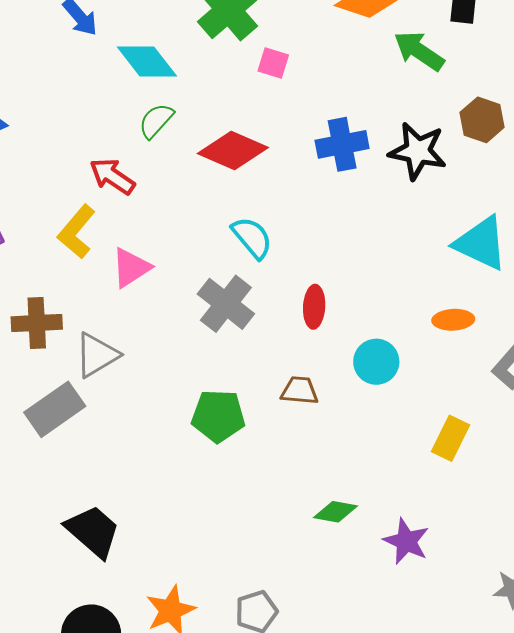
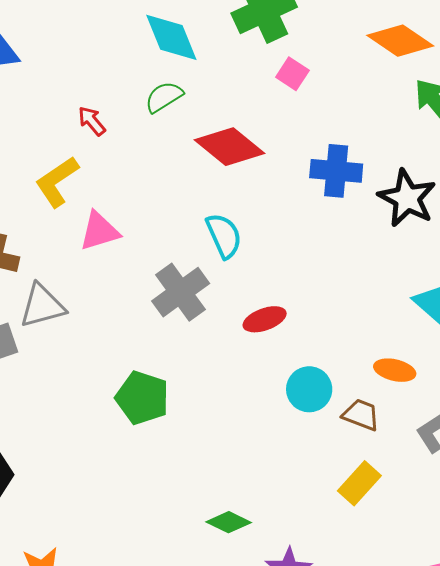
red arrow: (112, 176) -> (92, 121), moved, size x0.7
red ellipse: (314, 307) -> (265, 319), turned 51
brown trapezoid: (300, 391) -> (361, 415), moved

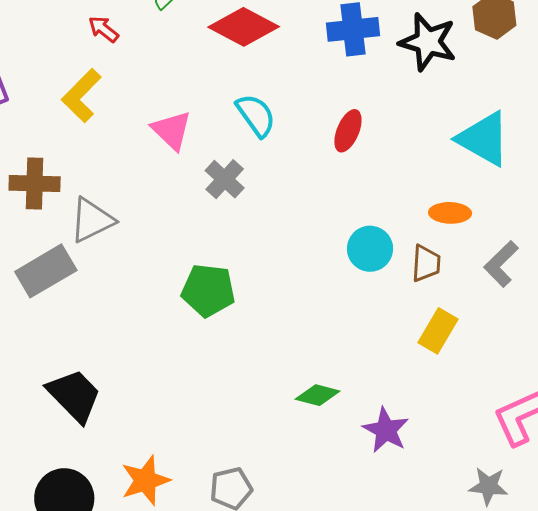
pink triangle: (99, 231) -> (172, 130), moved, turned -48
gray cross: (181, 292) -> (225, 179), size x0.7
red ellipse: (265, 319) -> (348, 131), moved, turned -36
brown trapezoid: (361, 415) -> (426, 263), turned 84

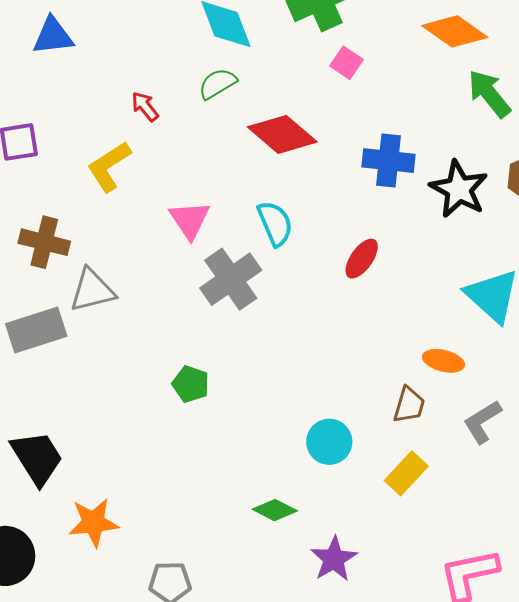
gray cross: (225, 179) -> (231, 279), size x1.5
cyan circle: (370, 249) -> (329, 442), moved
green pentagon: (208, 290) -> (191, 384), size x0.7
orange star: (145, 480) -> (94, 522), moved

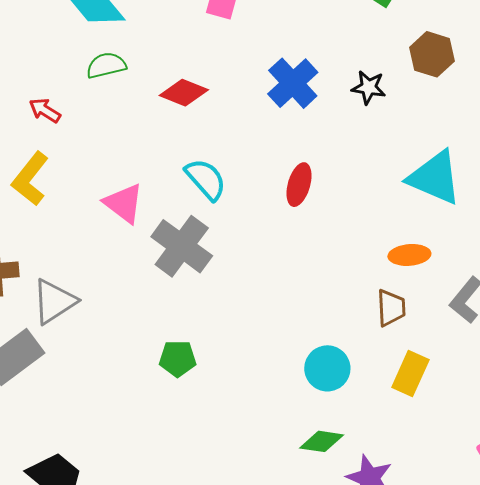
green semicircle: (218, 84) -> (106, 65), turned 36
red diamond: (282, 134) -> (184, 93), size x0.7
blue cross: (388, 161) -> (293, 83), turned -30
black star: (459, 189) -> (369, 87), size x0.6
green diamond: (275, 510) -> (322, 441), moved

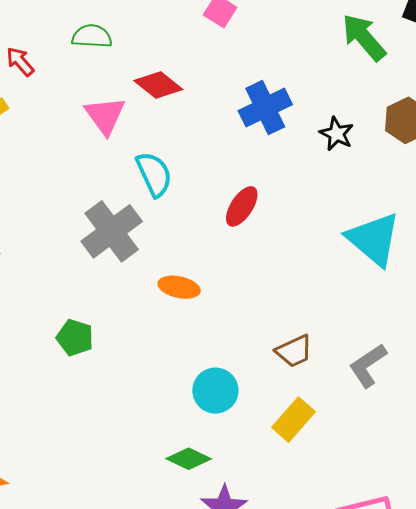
pink triangle: (124, 203) -> (105, 116), moved
orange ellipse: (409, 255) -> (179, 287), moved
brown trapezoid: (391, 308) -> (294, 351), turned 51

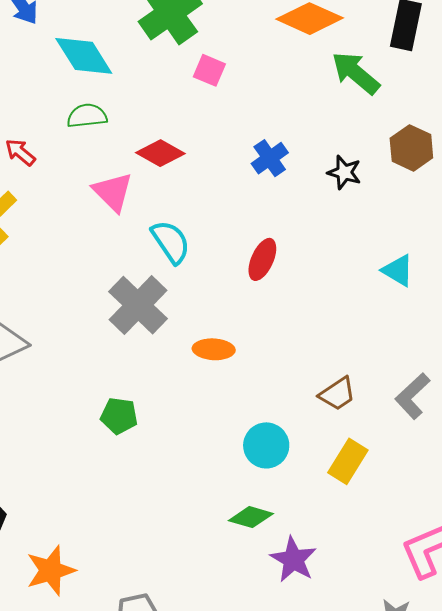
blue cross: (265, 108) -> (270, 158), size x0.7
cyan triangle: (374, 239) -> (398, 271), size x0.6

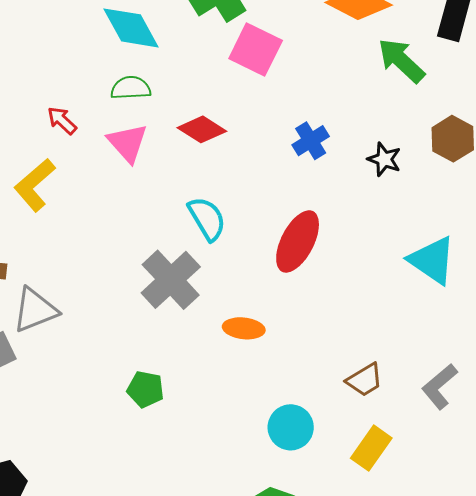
pink square: (209, 70) -> (256, 50), size x1.6
pink triangle: (113, 192) -> (128, 143), moved
red ellipse: (262, 259) -> (298, 241), size x1.5
cyan triangle: (398, 271) -> (432, 260), size x1.5

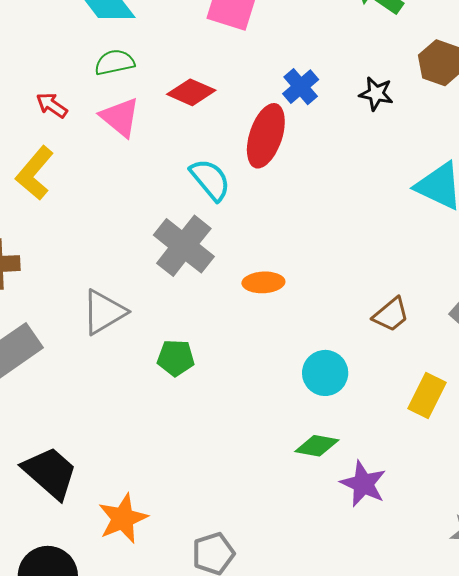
red ellipse: (298, 241) -> (266, 136), moved
gray triangle: (35, 310) -> (104, 312), moved
yellow rectangle: (371, 448) -> (427, 396), moved

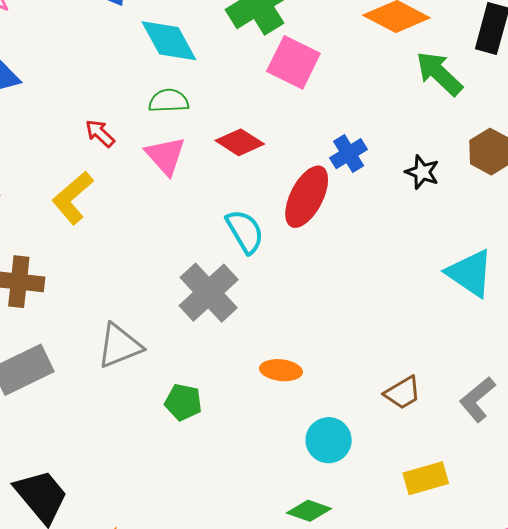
orange ellipse: (263, 282) -> (281, 370), moved
yellow rectangle: (427, 396) -> (426, 478), turned 39

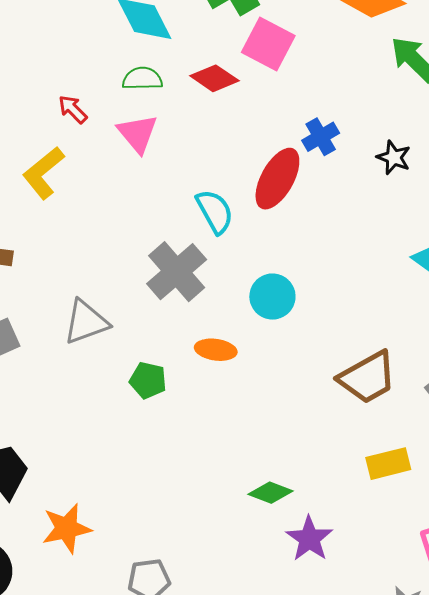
red diamond: (240, 142) -> (214, 78), moved
orange ellipse: (281, 370) -> (216, 350), moved
brown trapezoid: (403, 393) -> (368, 377), size x1.6
cyan circle: (329, 440) -> (272, 297), moved

